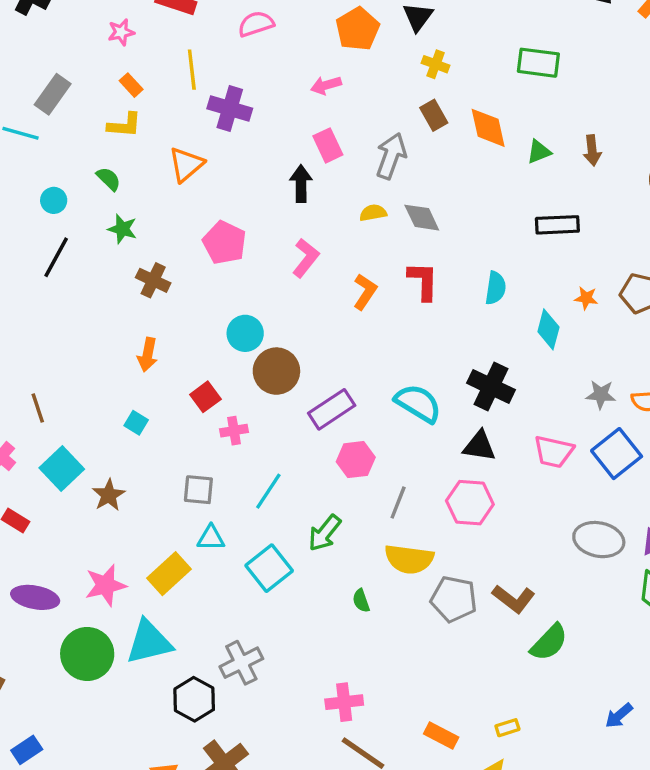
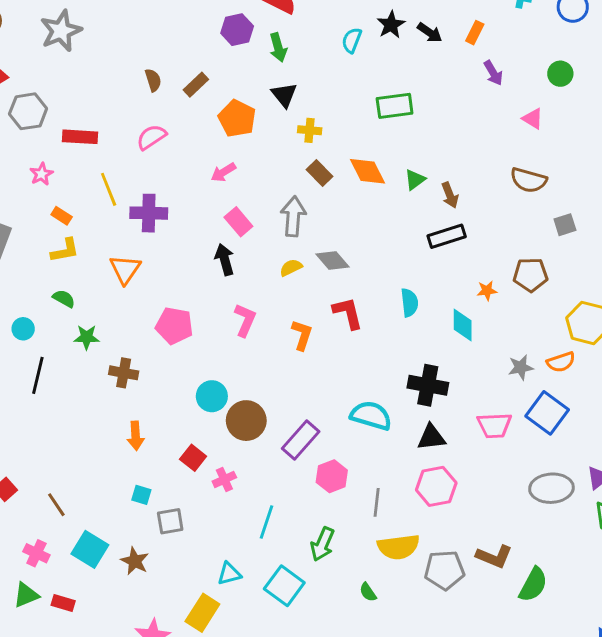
brown arrow: (592, 150) -> (450, 195), moved
gray square: (198, 490) -> (170, 521), moved

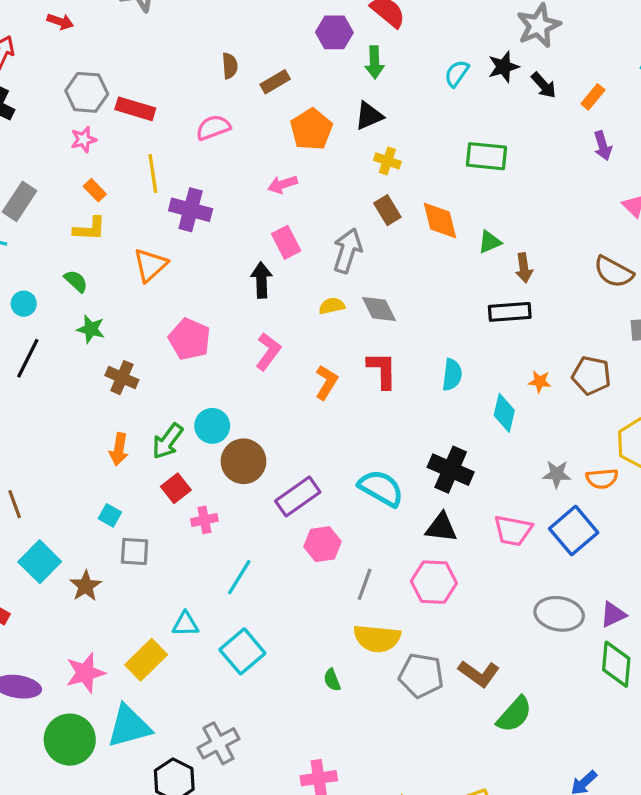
black triangle: (284, 95) -> (369, 116), turned 32
gray hexagon: (28, 111) -> (87, 92), moved
green arrow: (322, 544) -> (167, 441), moved

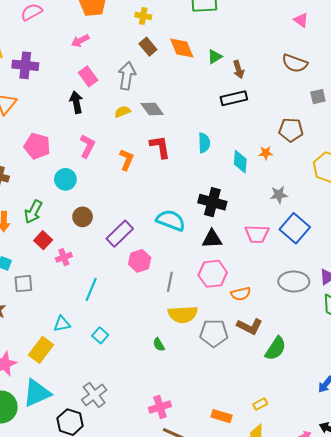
orange star: (540, 382) -> (266, 153), moved
cyan circle: (212, 426) -> (65, 179), moved
brown circle: (243, 461) -> (83, 217), size x0.7
orange semicircle: (602, 479) -> (241, 294), moved
cyan square: (242, 651) -> (100, 335), size x0.6

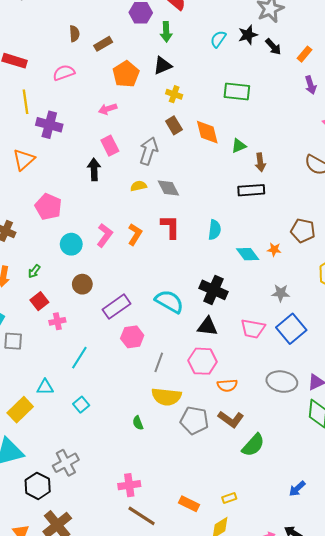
pink L-shape: (87, 146) -> (105, 235), moved
cyan diamond: (240, 162) -> (248, 254), turned -50
green arrow: (33, 212) -> (34, 271), size x0.6

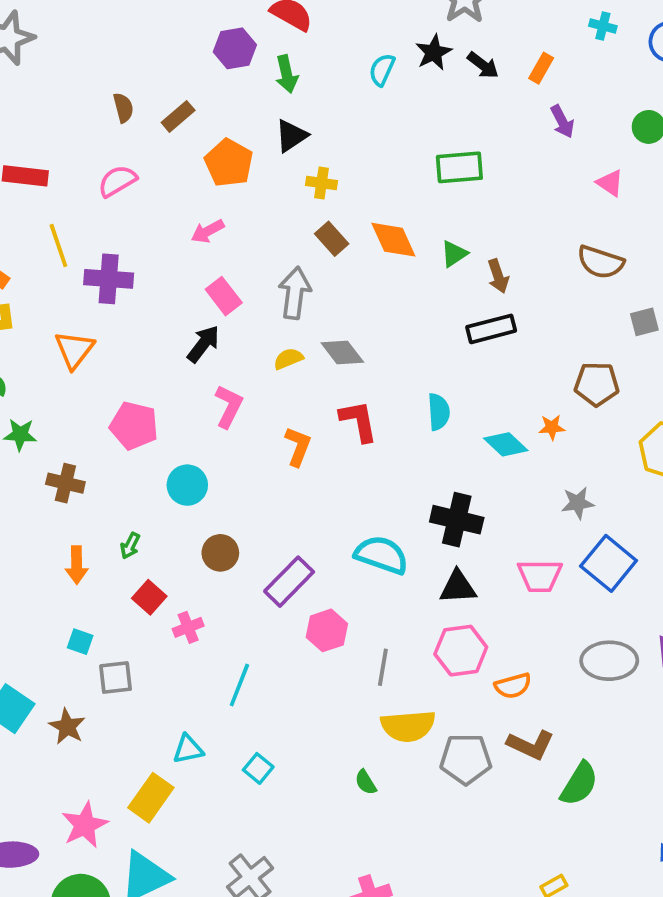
green rectangle: (237, 92) -> (459, 167), moved
black arrow: (94, 169) -> (203, 344), turned 50
pink L-shape: (105, 235) -> (229, 406), moved

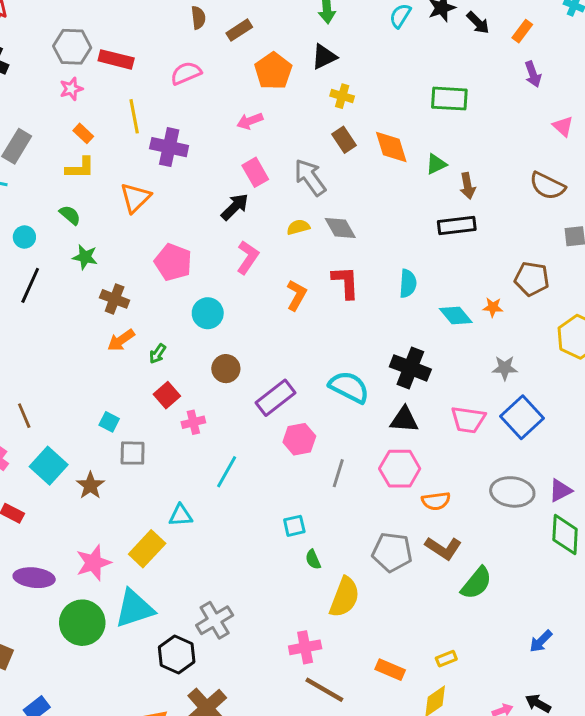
gray arrow: (295, 293) -> (310, 177), turned -51
orange arrow: (77, 565) -> (121, 340), moved, turned 48
yellow semicircle: (408, 726) -> (344, 597), moved, turned -72
cyan square: (258, 768) -> (294, 526), moved, turned 30

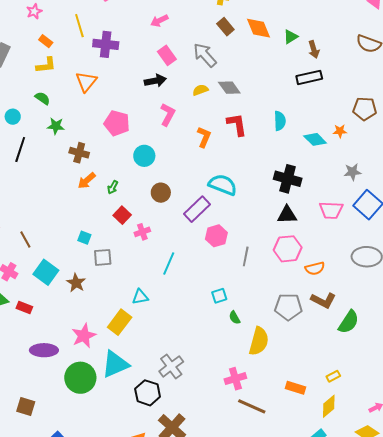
black arrow: (235, 207) -> (155, 81), turned 40
cyan semicircle: (349, 387) -> (223, 185), moved

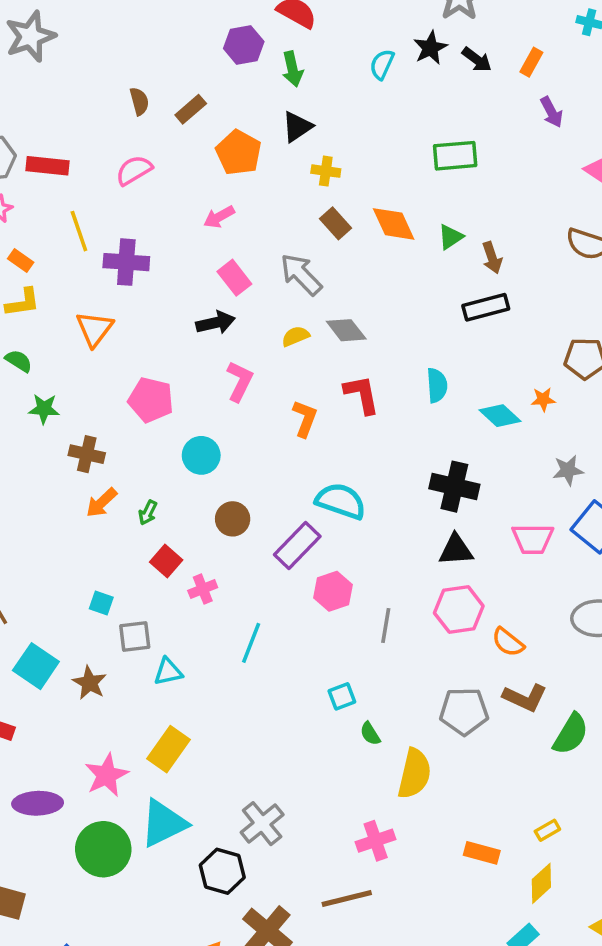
orange semicircle: (315, 268) -> (508, 642), turned 54
cyan triangle: (140, 297) -> (168, 672), moved
brown line: (252, 406) -> (347, 898), moved, turned -36

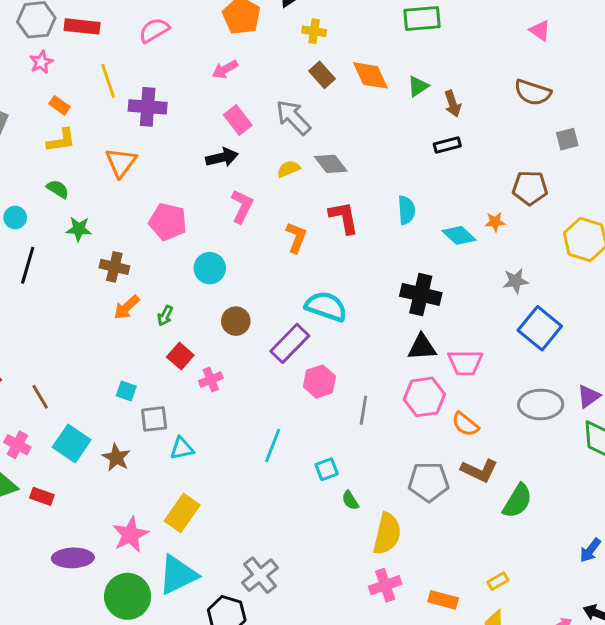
black rectangle: (486, 307) -> (447, 145), size x0.7
pink trapezoid: (533, 539) -> (465, 363), moved
cyan line: (251, 643) -> (273, 445), moved
pink cross: (376, 841) -> (385, 585), moved

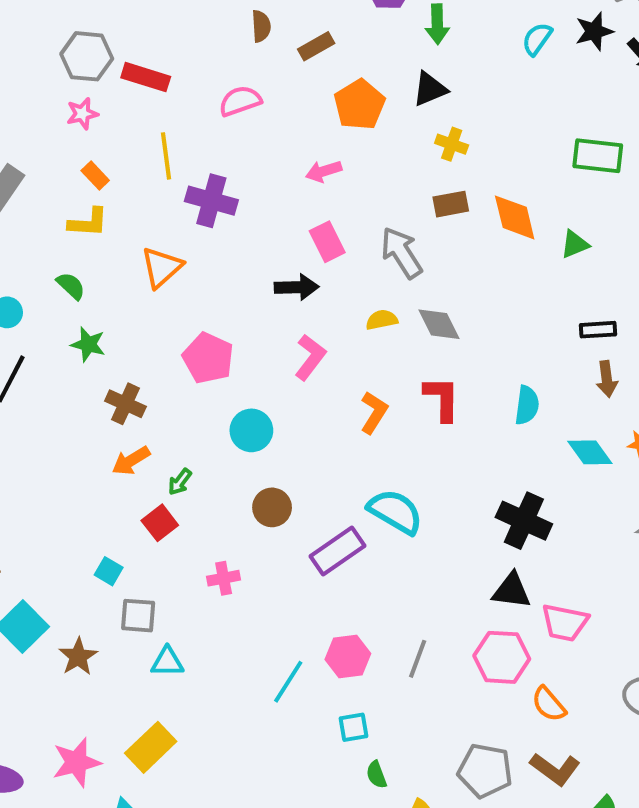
brown rectangle: (322, 75) -> (451, 204), turned -70
brown arrow: (453, 104) -> (607, 379), moved
red square: (180, 356) -> (160, 523), moved
pink hexagon: (319, 382) -> (348, 657), moved

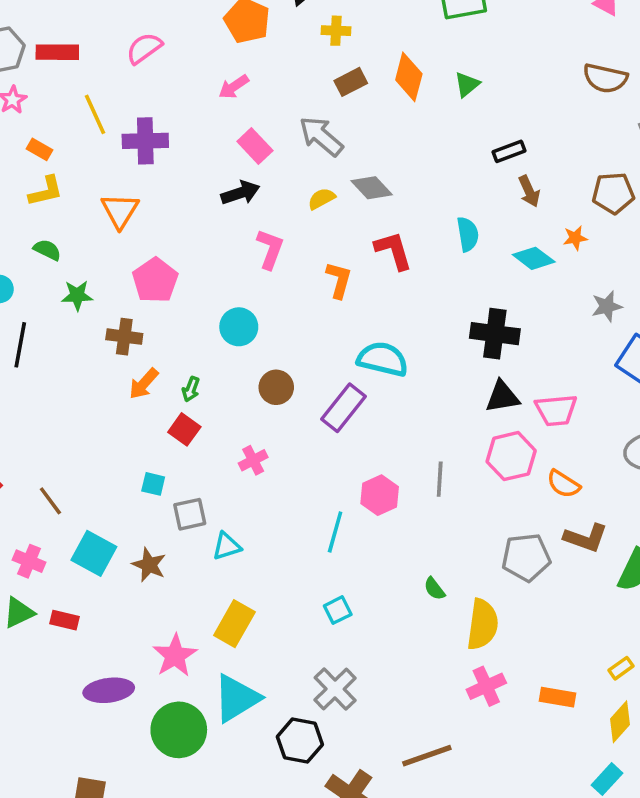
orange diamond: (515, 217) -> (409, 77), turned 45
pink pentagon: (208, 358) -> (155, 280), moved, turned 30
cyan square: (353, 727) -> (338, 610), moved

